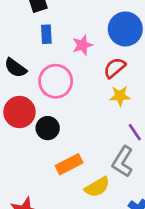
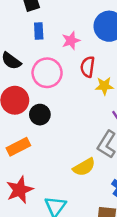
red semicircle: (115, 68) -> (88, 67), moved, turned -42
orange rectangle: (69, 164) -> (18, 147), moved

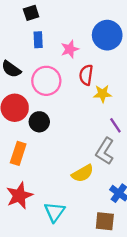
orange rectangle: (18, 147) -> (18, 153), turned -45

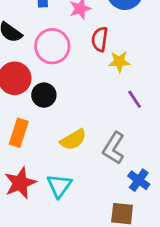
gray L-shape: (105, 151) -> (114, 148), moved
yellow semicircle: (83, 173) -> (73, 140), moved
cyan triangle: (54, 212) -> (59, 186), moved

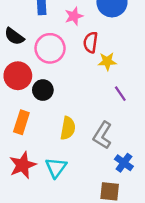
yellow semicircle: (73, 140) -> (68, 128), turned -50

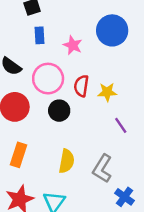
pink star: (74, 16) -> (73, 45), turned -30
red semicircle: (91, 42) -> (81, 86), moved
black circle: (43, 90) -> (59, 111), moved

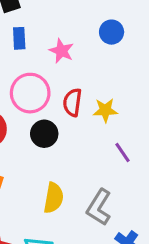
blue circle: (112, 30) -> (112, 32), size x0.6

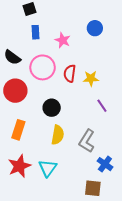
black circle: (44, 134) -> (52, 108), moved

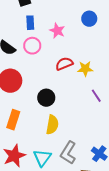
pink circle: (43, 67) -> (32, 46), moved, size x0.7
red semicircle: (70, 73) -> (64, 64), turned 60
gray L-shape: (87, 141) -> (68, 153), moved

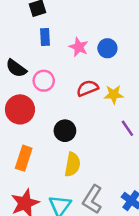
blue circle: (89, 19) -> (107, 48), moved
pink circle: (32, 46) -> (44, 81), moved

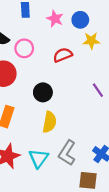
yellow star: (114, 94) -> (91, 41), moved

